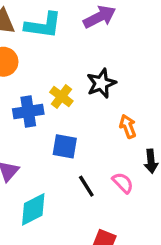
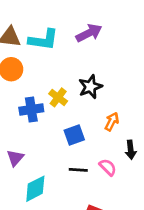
orange arrow: (128, 126) -> (112, 122), turned 48
blue square: (65, 146) -> (74, 135), moved, turned -30
black line: (86, 186) -> (78, 170), turned -54

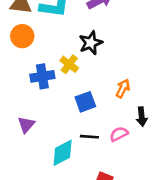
black star: (90, 87) -> (91, 43), moved
pink semicircle: (108, 167) -> (119, 134), turned -72
cyan diamond: (35, 189) -> (63, 153), moved

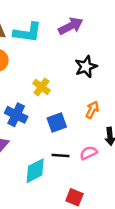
black star: (91, 43) -> (86, 67), moved
blue cross: (42, 76) -> (16, 115), moved, turned 35

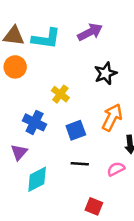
orange arrow: (92, 110) -> (112, 117), size x1.5
pink semicircle: (88, 153) -> (116, 169), moved
cyan diamond: (35, 171) -> (37, 179), moved

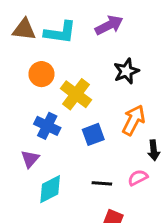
orange circle: (15, 67) -> (41, 74), moved
yellow cross: (60, 94) -> (76, 94), size x1.5
black line: (80, 164) -> (102, 183), moved

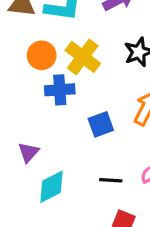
yellow cross: (76, 94) -> (83, 57), moved
blue cross: (47, 126) -> (60, 90), moved, turned -30

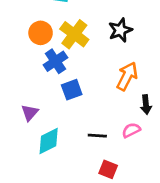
blue cross: (60, 90) -> (55, 61), turned -30
blue square: (101, 124) -> (72, 90), moved

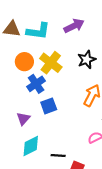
purple triangle: (30, 113) -> (23, 119), moved
black line: (97, 136) -> (58, 155), moved

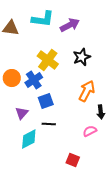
cyan L-shape: (38, 31) -> (43, 19), moved
orange circle: (24, 62) -> (12, 78), moved
black line: (58, 155) -> (49, 124), moved

